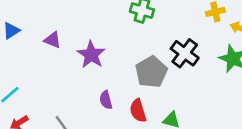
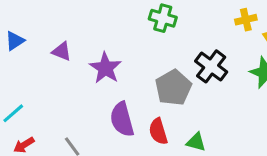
purple semicircle: (106, 100) -> (122, 119), size x1.6

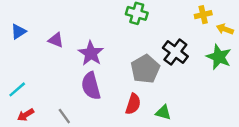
purple semicircle: (122, 119) -> (91, 86), moved
red semicircle: (158, 131) -> (133, 104), turned -145

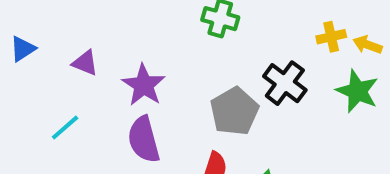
yellow cross: (203, 15) -> (331, 37), moved
cyan line: (17, 89) -> (65, 127), moved

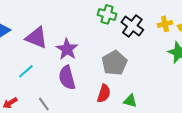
purple triangle: (85, 63) -> (36, 38), size x1.6
black cross: (285, 83) -> (132, 26), moved

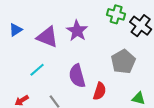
purple star: (67, 49) -> (77, 31), moved
red semicircle: (104, 93) -> (100, 91), moved

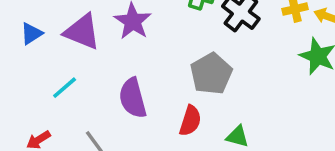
blue triangle: (16, 30) -> (31, 34), moved
red semicircle: (100, 91) -> (190, 121), moved

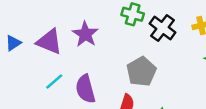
cyan line: (65, 88) -> (54, 81), moved

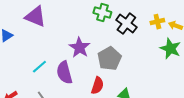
purple star: (85, 34) -> (79, 48), moved
purple triangle: (49, 42) -> (35, 17), moved

